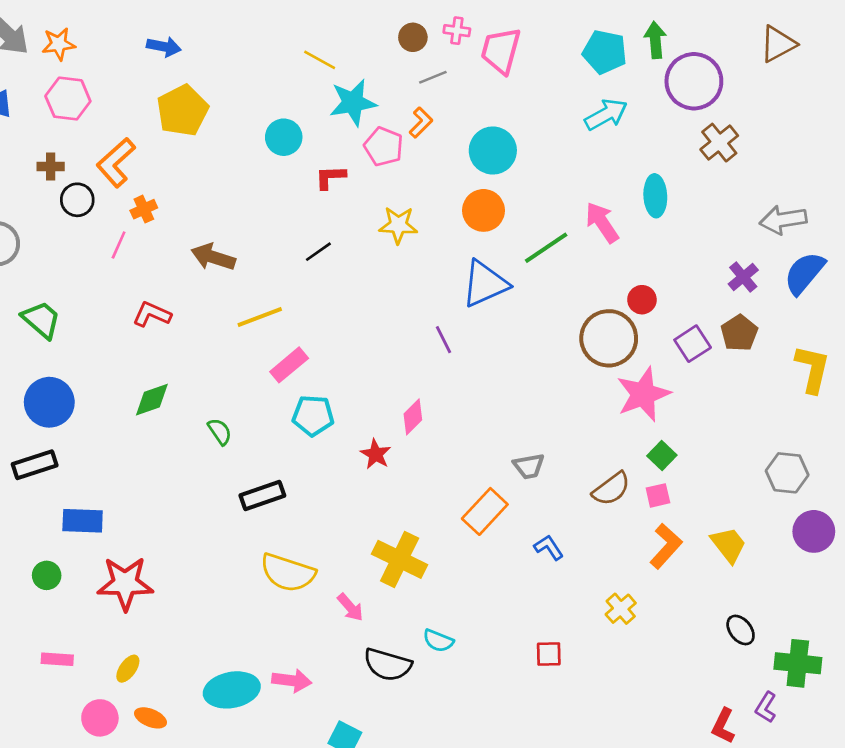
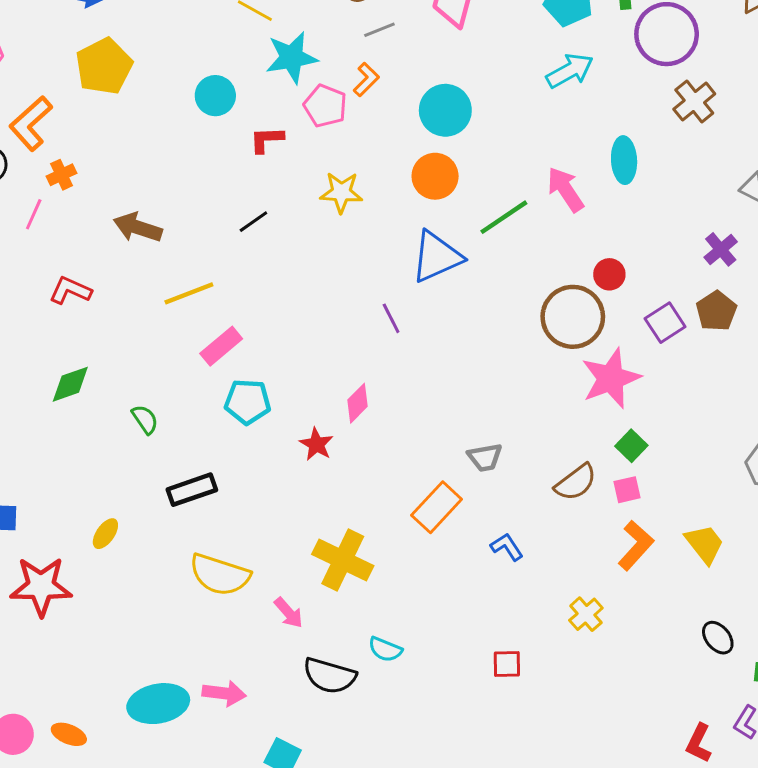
yellow ellipse: (128, 669) -> (105, 534), moved

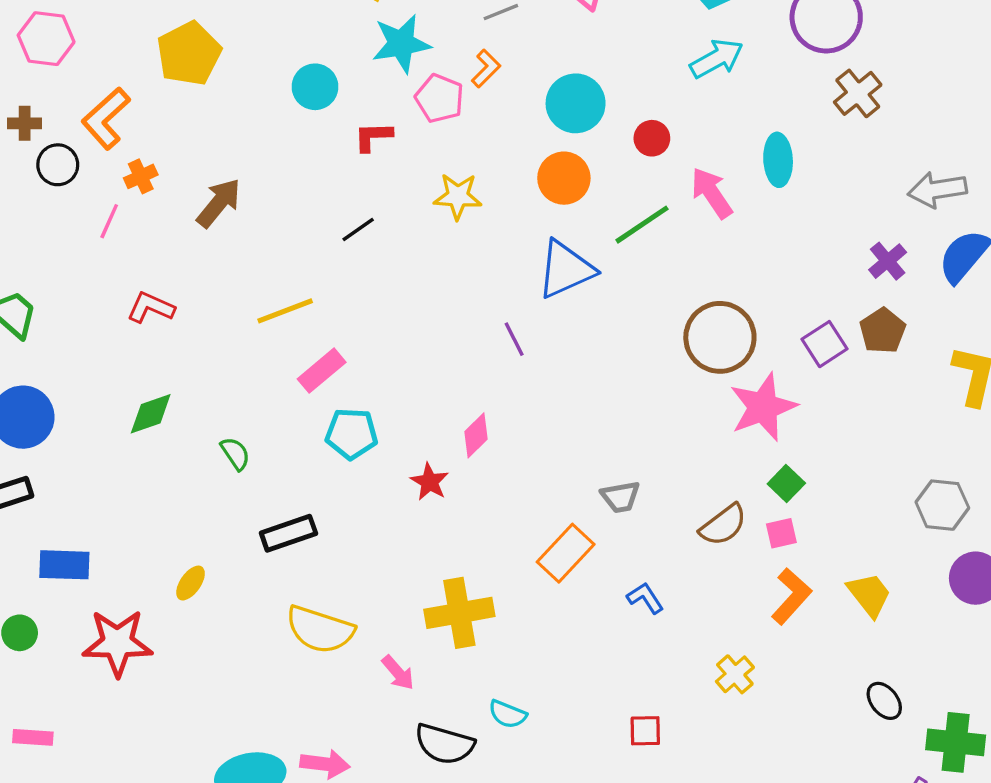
brown arrow: (138, 227) -> (219, 203), moved, turned 111
red circle: (609, 274) -> (652, 138), moved
yellow cross: (343, 560) -> (459, 613), turned -36

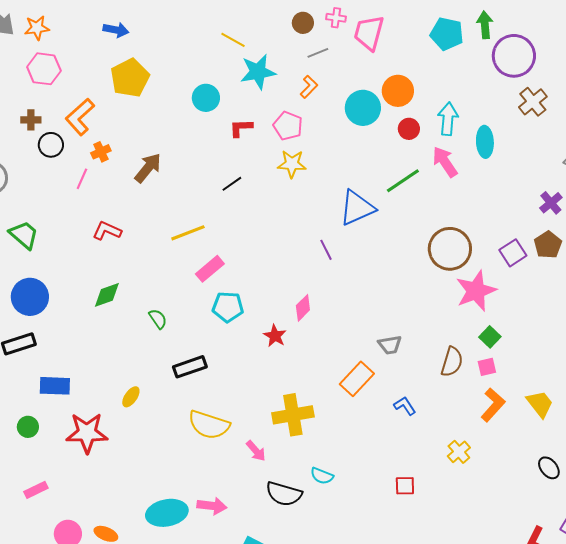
cyan arrow: (717, 59) -> (448, 119), moved, turned -56
pink pentagon: (439, 98) -> (288, 126), moved
orange circle: (564, 178) -> (398, 91), moved
brown semicircle: (723, 525) -> (452, 362), turned -36
pink rectangle: (33, 737) -> (36, 490), turned -30

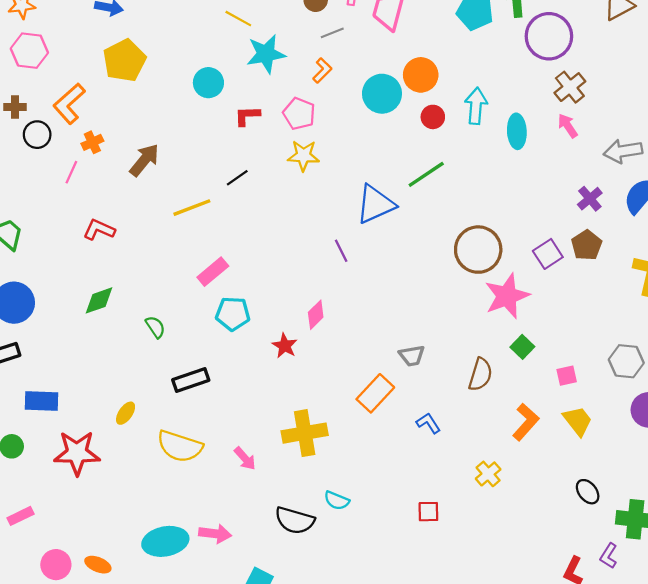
pink arrow: (445, 162) -> (568, 126), moved, size x0.7
yellow line: (188, 233) -> (192, 208), moved
pink square: (487, 367) -> (567, 376), moved
yellow semicircle: (209, 425) -> (180, 446), moved
pink arrow: (256, 451) -> (245, 458), moved

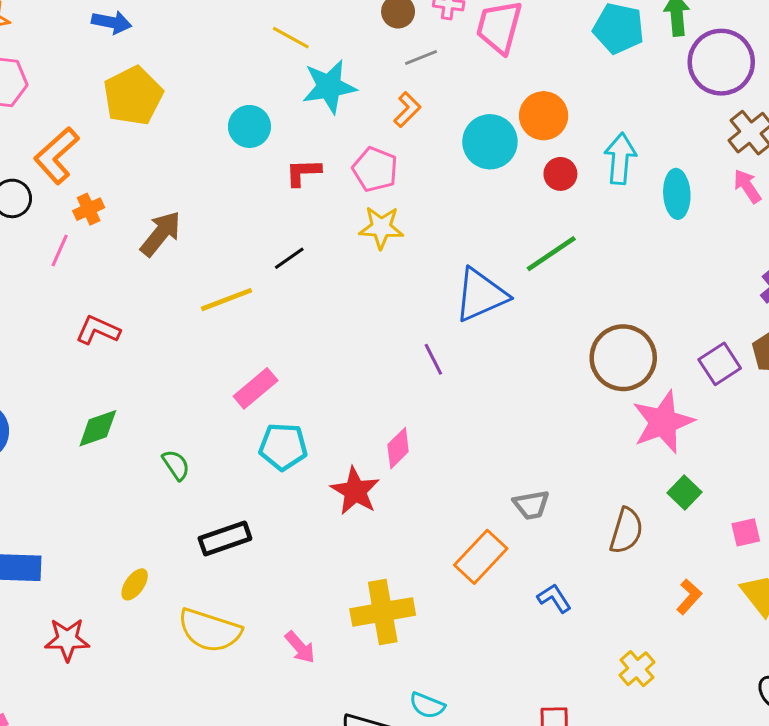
red star: (285, 346) -> (355, 491), size x1.4
orange L-shape: (526, 422) -> (689, 597), size x0.7
red star: (77, 453) -> (67, 640), size x0.7

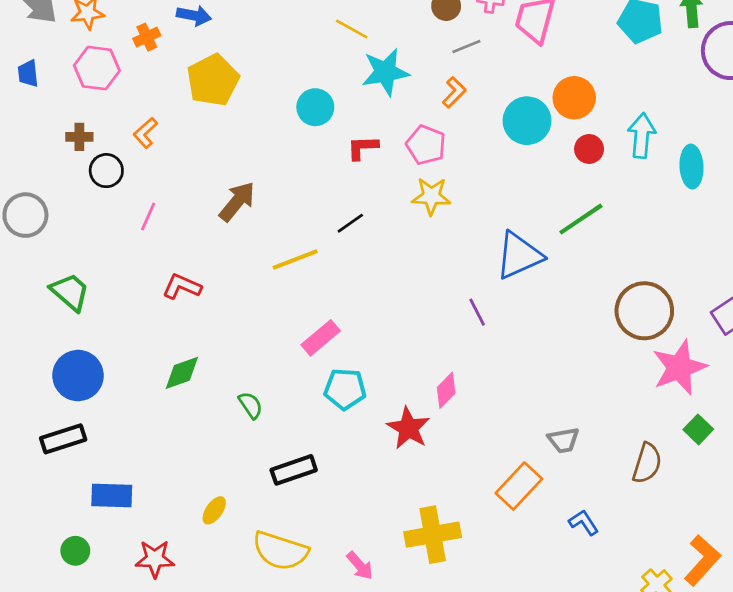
orange L-shape: (56, 156) -> (145, 133), size x0.6
orange cross: (89, 209) -> (147, 37), moved
orange L-shape: (689, 597) -> (702, 560), moved, size x1.6

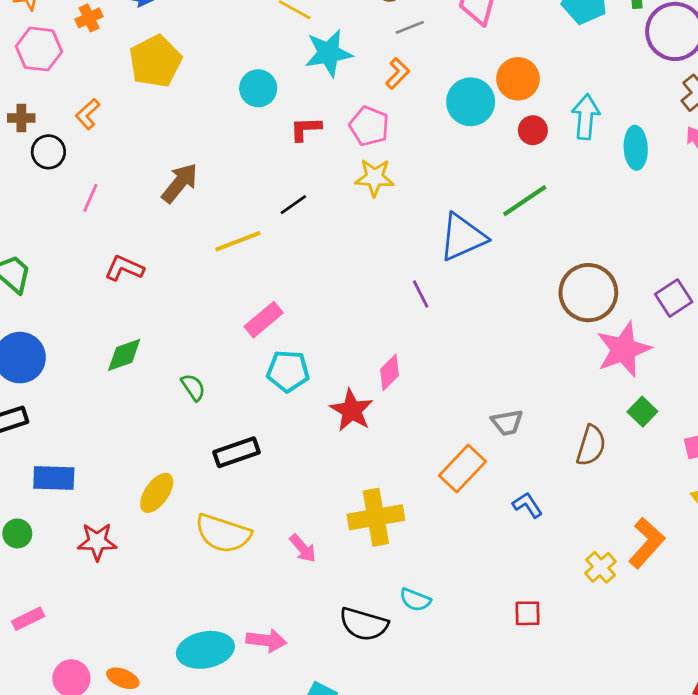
yellow ellipse: (214, 510) -> (157, 493), size x1.4

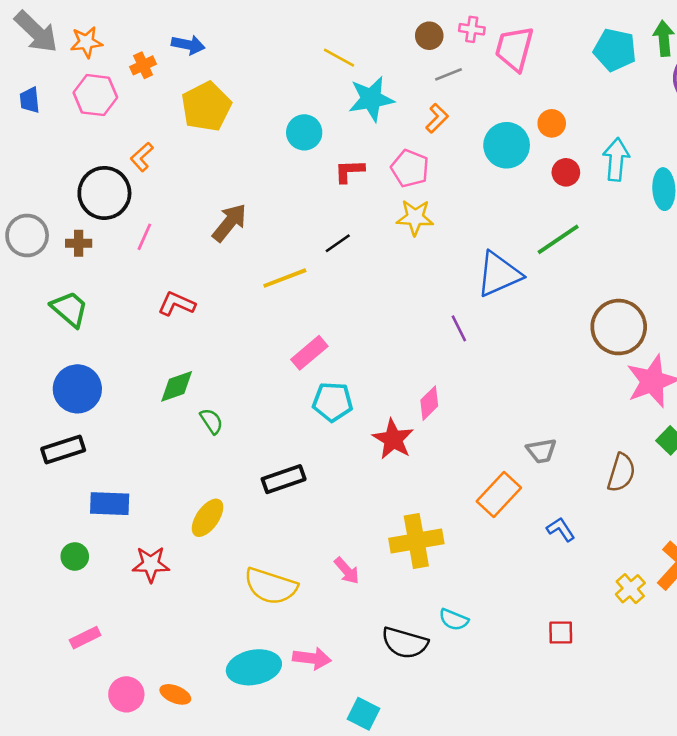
orange circle: (518, 79) -> (552, 123), size x0.7
brown cross: (21, 118) -> (79, 243), moved
black circle: (48, 152) -> (104, 193), size x1.6
green semicircle: (193, 387) -> (211, 421), moved
yellow semicircle: (223, 533) -> (271, 586), moved

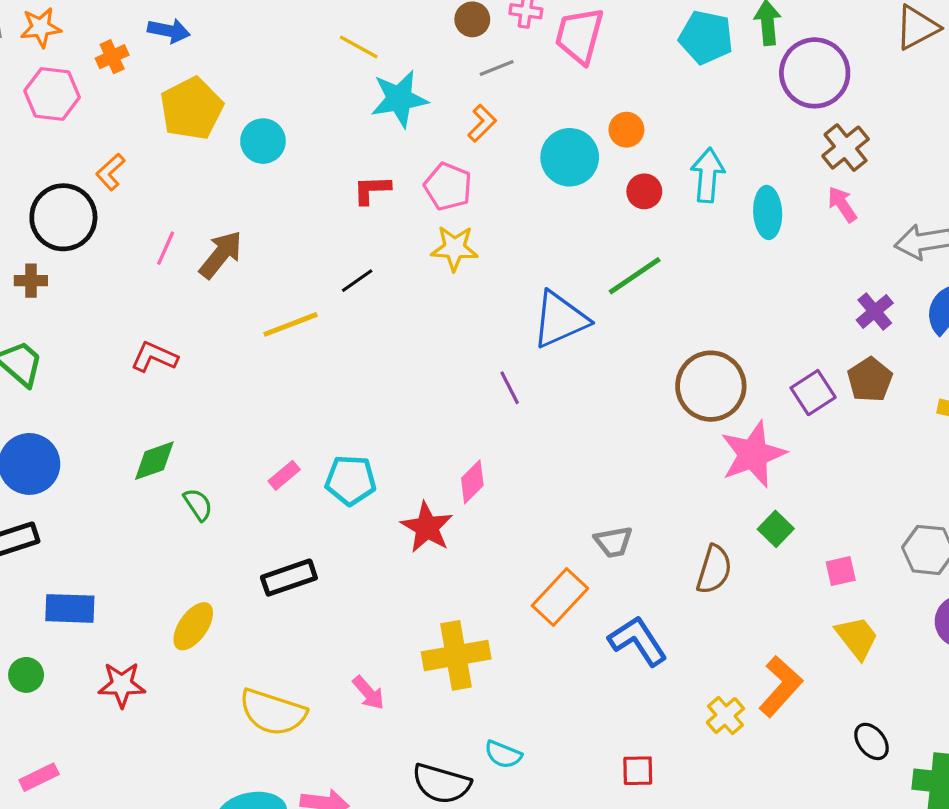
cyan circle: (304, 132) -> (263, 141), moved
pink line: (144, 237) -> (166, 248), moved
pink rectangle: (309, 353) -> (284, 475), moved, size x0.7
blue L-shape: (561, 529) -> (638, 641), size x1.6

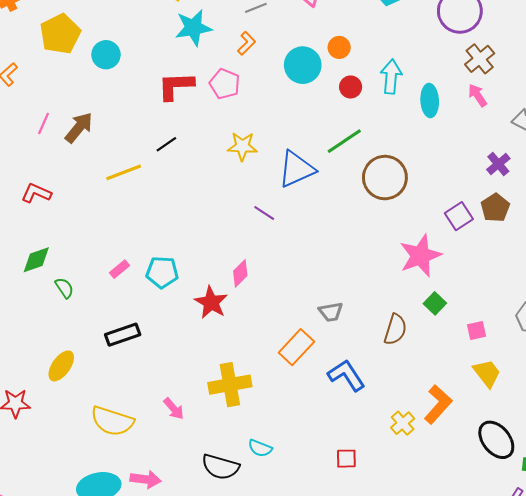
red L-shape: (372, 190) -> (176, 86), size x1.5
yellow star: (454, 248) -> (242, 146), moved
brown circle: (711, 386) -> (385, 178), moved
purple line: (510, 388) -> (264, 213), turned -30
black ellipse: (871, 741) -> (496, 440), size x1.6

